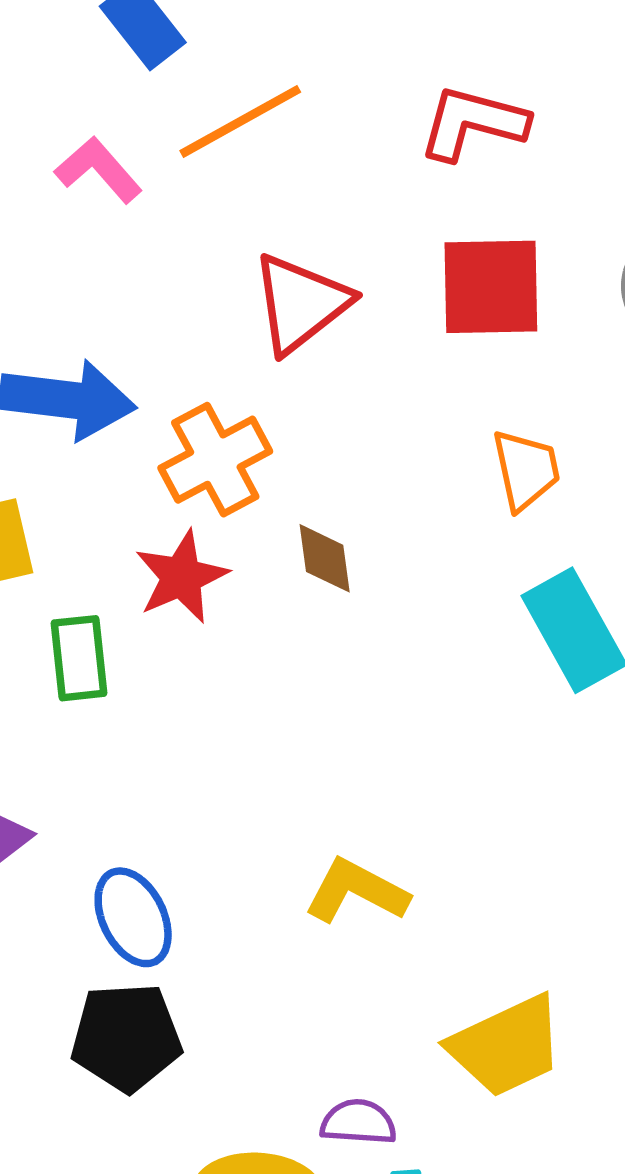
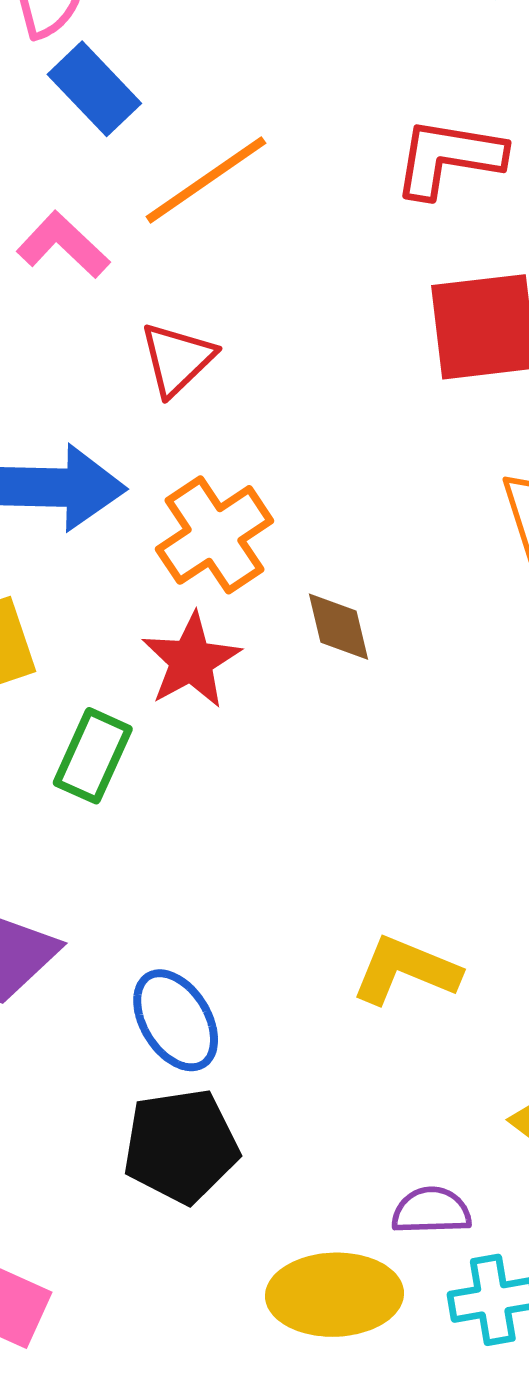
red triangle: (301, 303) -> (177, 359), moved, size x0.7
green rectangle: (79, 658) -> (93, 756), turned 36

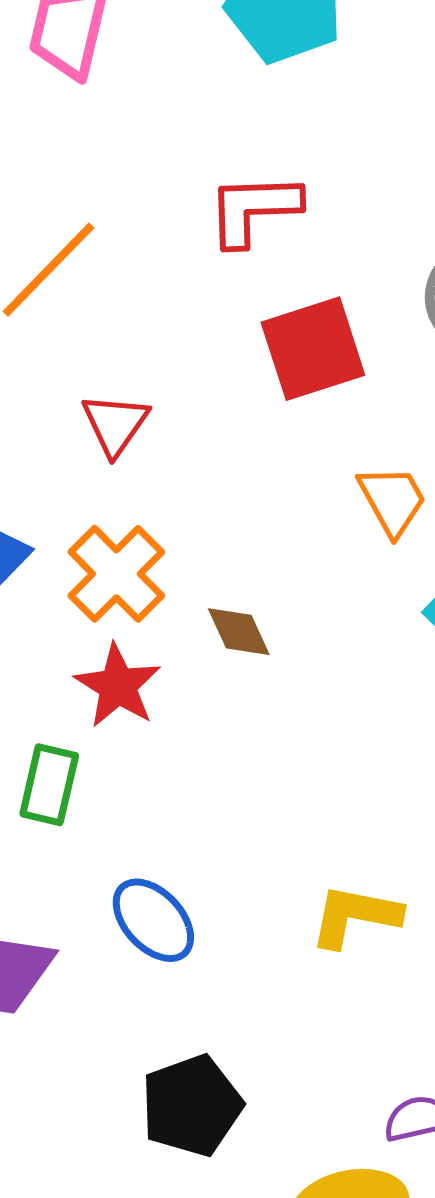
red triangle: (177, 359) -> (115, 424), moved
blue ellipse: (176, 1020) -> (153, 920), moved

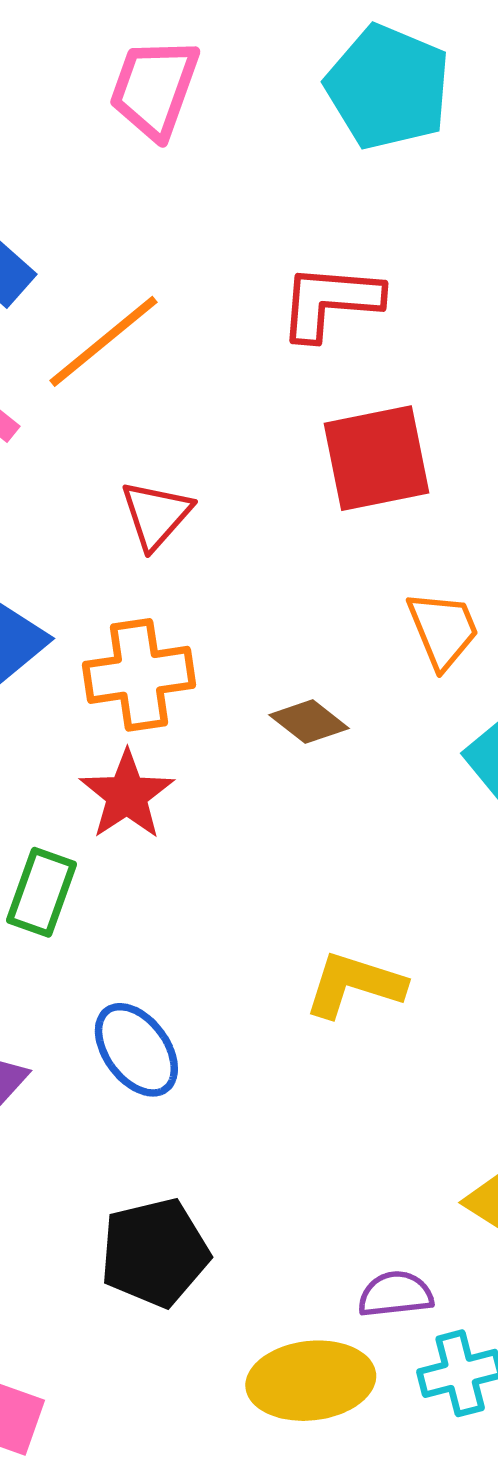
orange cross: (116, 574) -> (139, 675), turned 30
brown diamond: (239, 632) -> (309, 722), moved, turned -34
yellow L-shape: (355, 916) -> (354, 985), moved

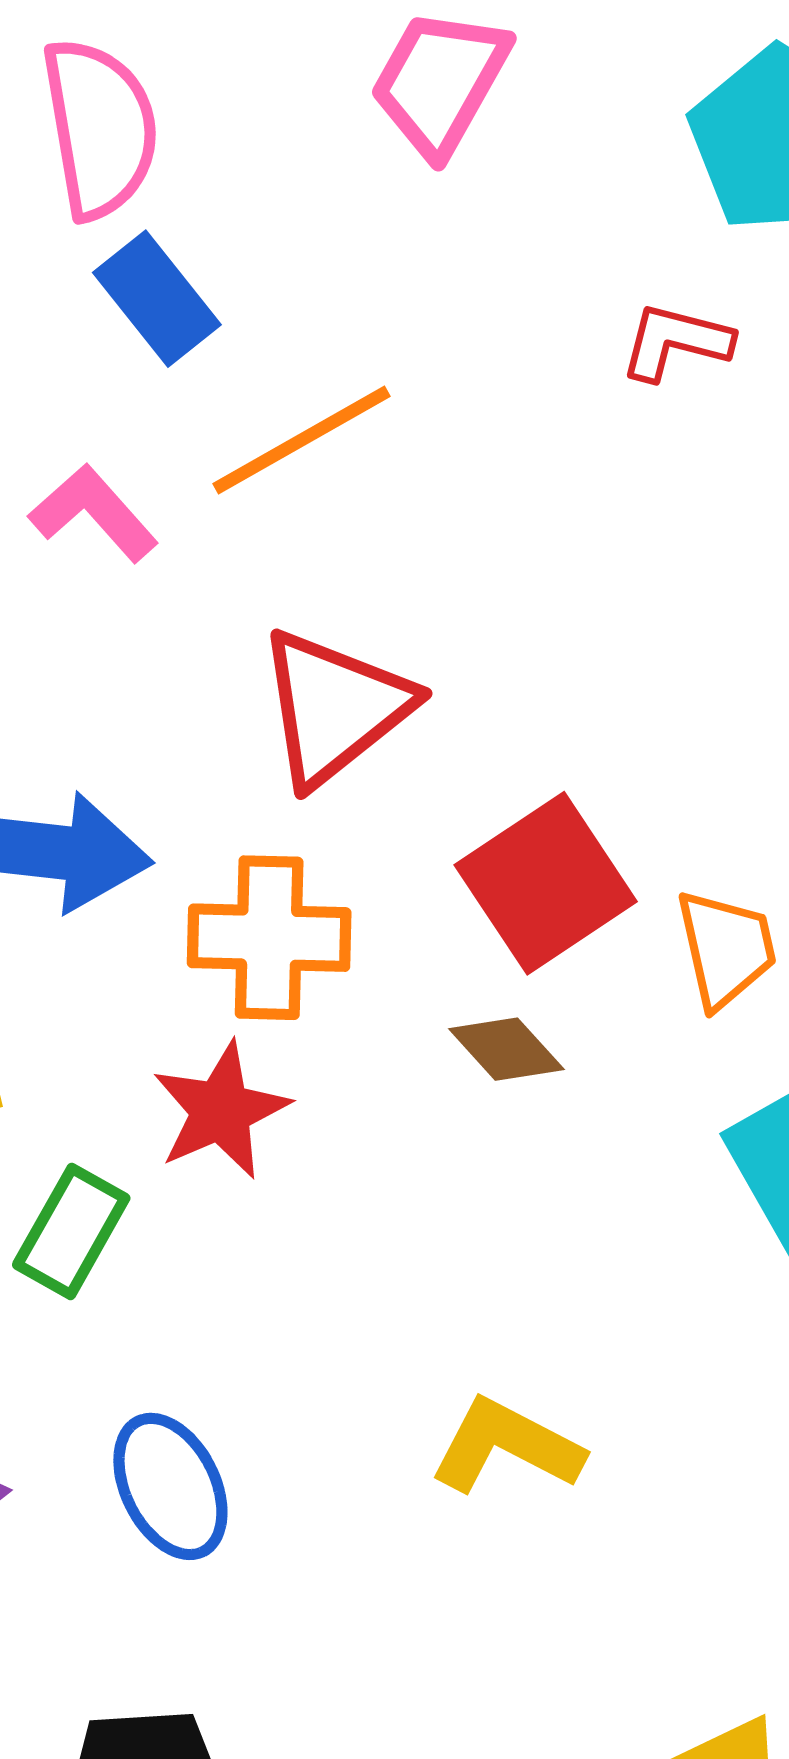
red L-shape: (330, 302) -> (676, 342), moved, size x0.7
red square: (377, 458) -> (546, 883), moved, turned -32
red triangle: (156, 515) -> (335, 707), size x1.5

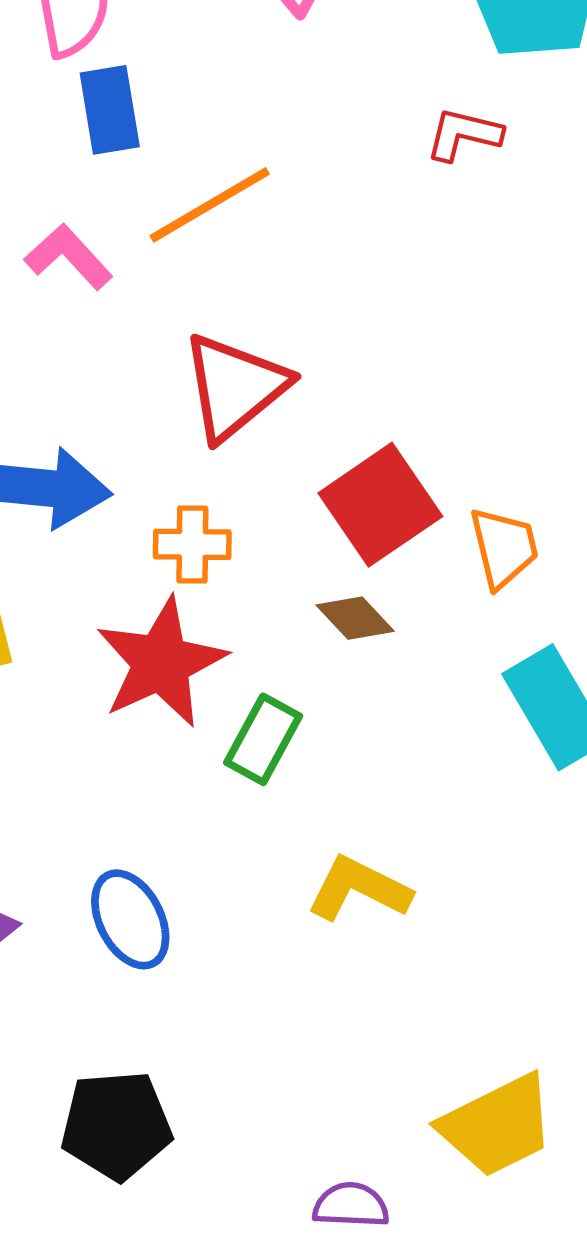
blue rectangle: (157, 299) -> (110, 110), turned 30
orange cross: (269, 938) -> (192, 544), size x0.7
red star: (221, 1111) -> (161, 663), size x1.4
green rectangle: (71, 1231) -> (263, 739), moved

